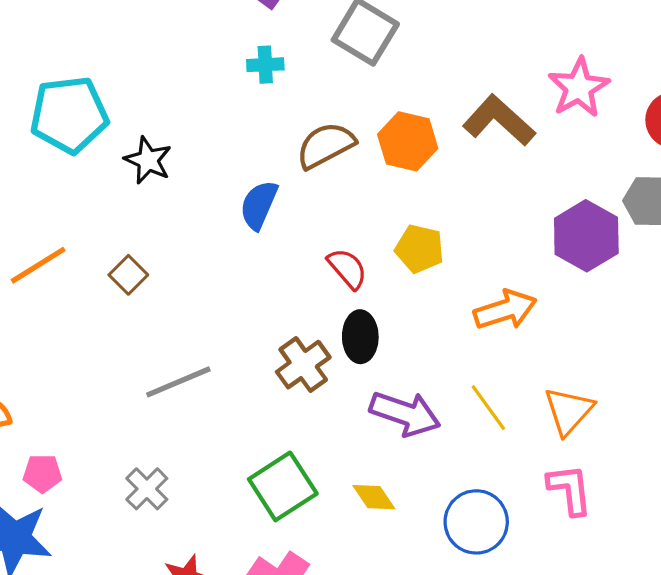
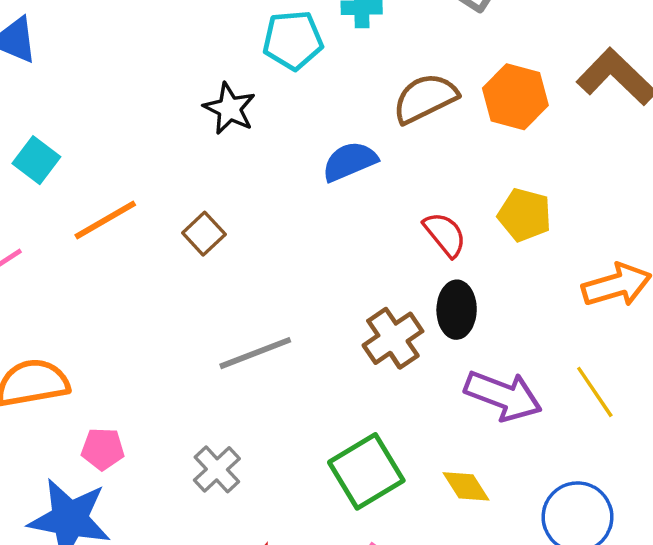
cyan pentagon: (69, 115) -> (293, 40), moved, size x0.7
blue semicircle: (259, 205) -> (350, 161), turned 42

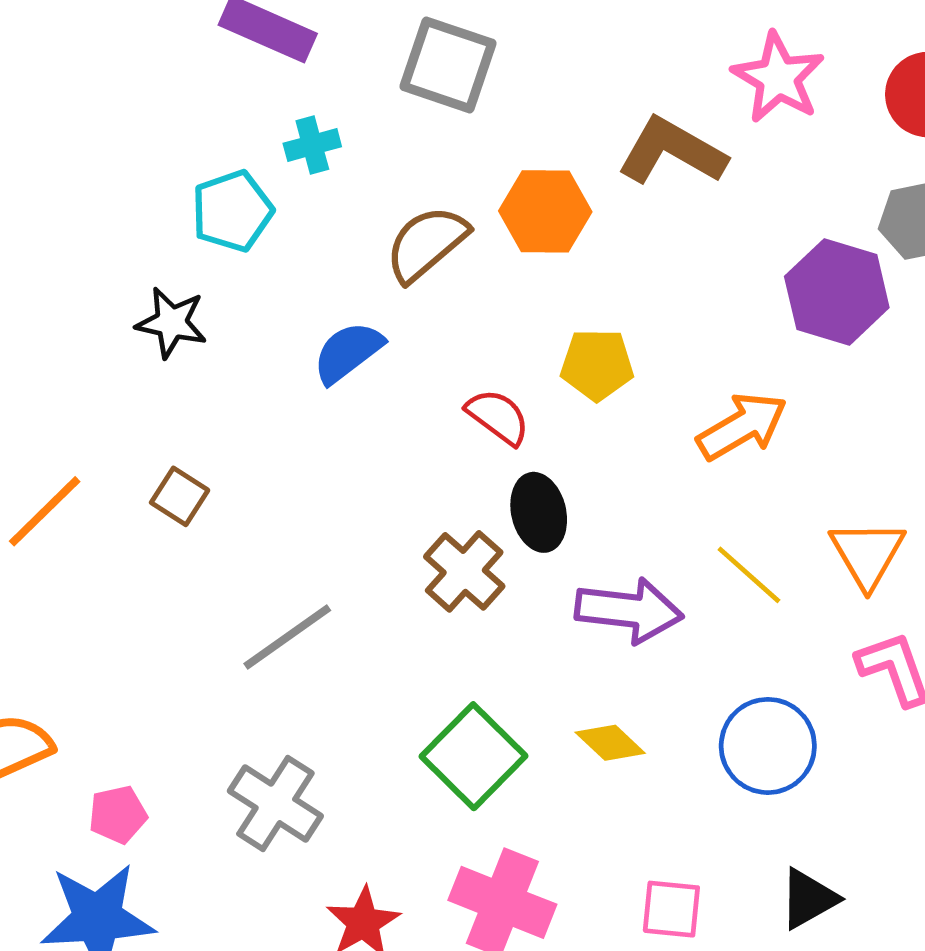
gray cross: (217, 469) -> (275, 803), size x1.4

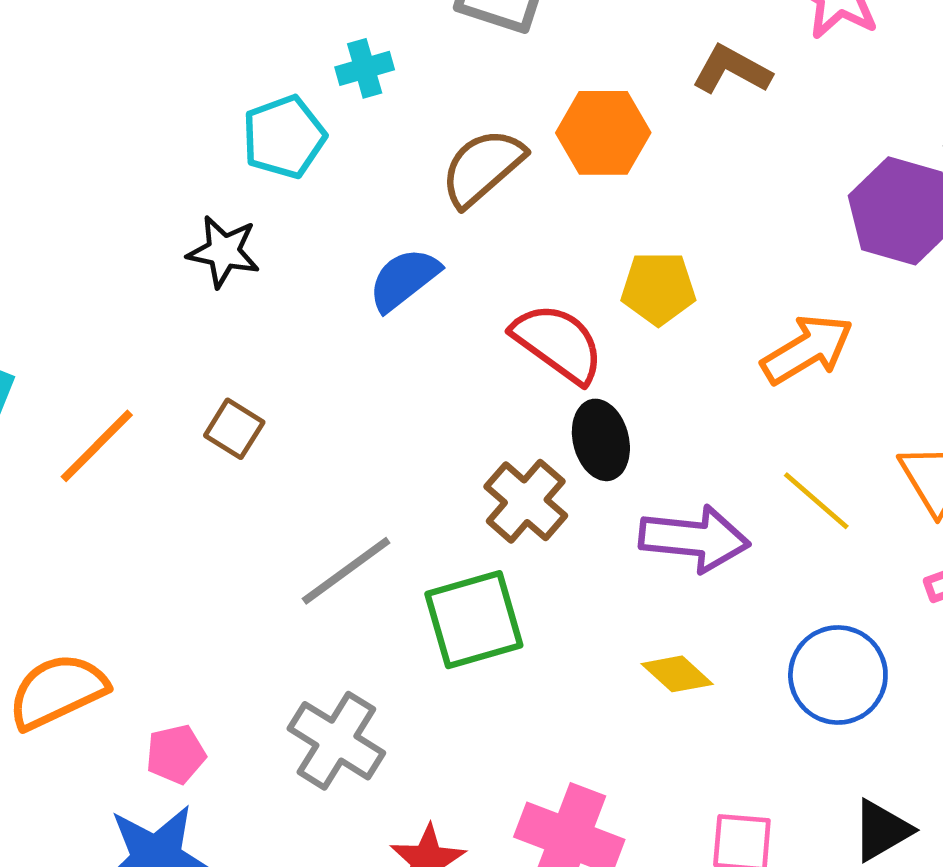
brown L-shape: (672, 151) -> (732, 70), size x0.7
red semicircle: (498, 417) -> (558, 343), size x1.4
green square: (473, 756) -> (474, 620), moved, turned 30

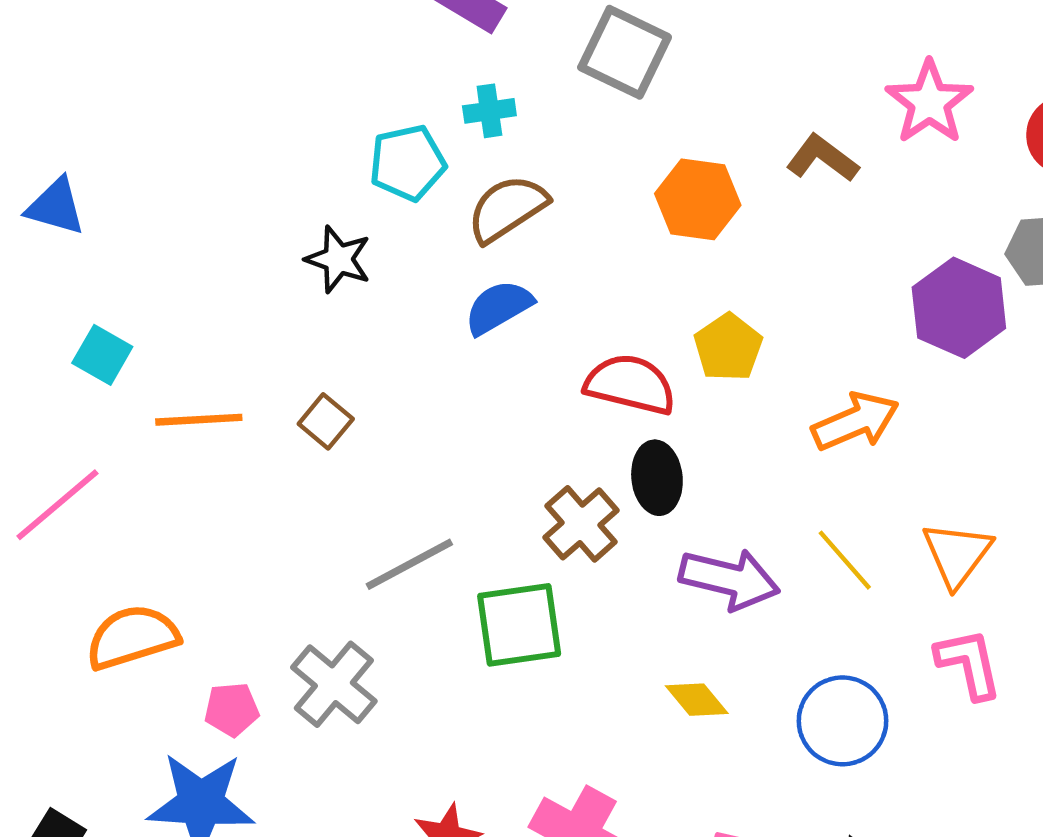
brown semicircle: (483, 167) -> (507, 208), moved
yellow pentagon: (658, 288) -> (728, 347), turned 30
red semicircle: (558, 343) -> (630, 384), turned -30
orange line: (97, 446) -> (199, 420), turned 34
gray cross: (336, 741) -> (334, 684), moved

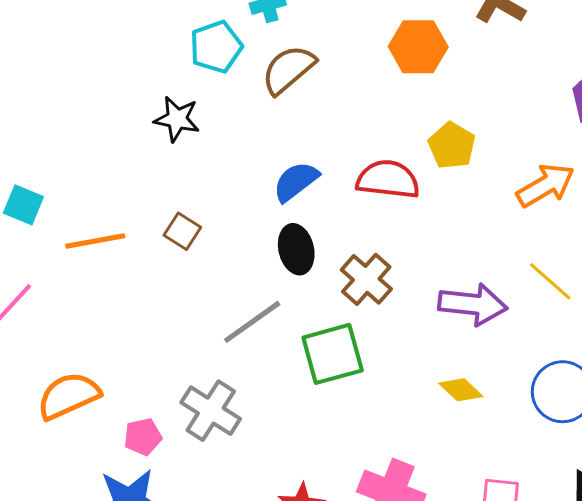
blue semicircle: (498, 307) -> (296, 182), moved
black ellipse: (657, 478) -> (296, 249), moved

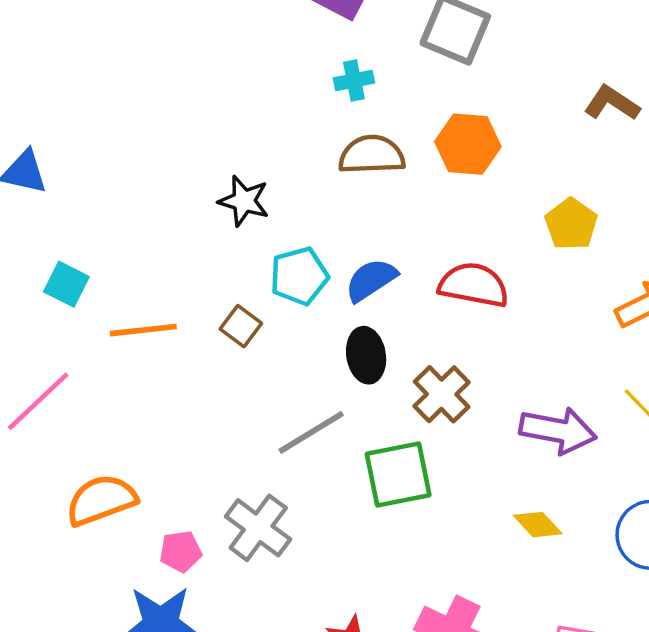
cyan pentagon: (216, 47) -> (299, 276), moved
orange hexagon: (418, 47) -> (468, 144), moved
brown semicircle: (288, 70) -> (372, 155), turned 34
yellow pentagon: (452, 146) -> (571, 224), moved

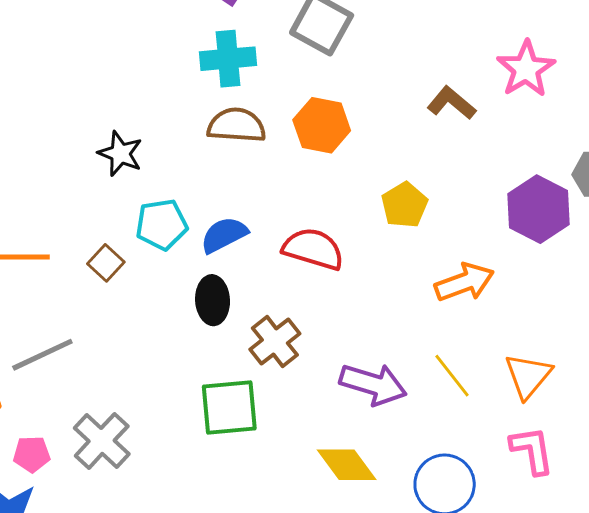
cyan cross: (354, 80) -> (228, 59), size x1.6
gray line: (311, 432) -> (42, 355), moved
yellow diamond: (538, 525) -> (347, 465), size x1.4

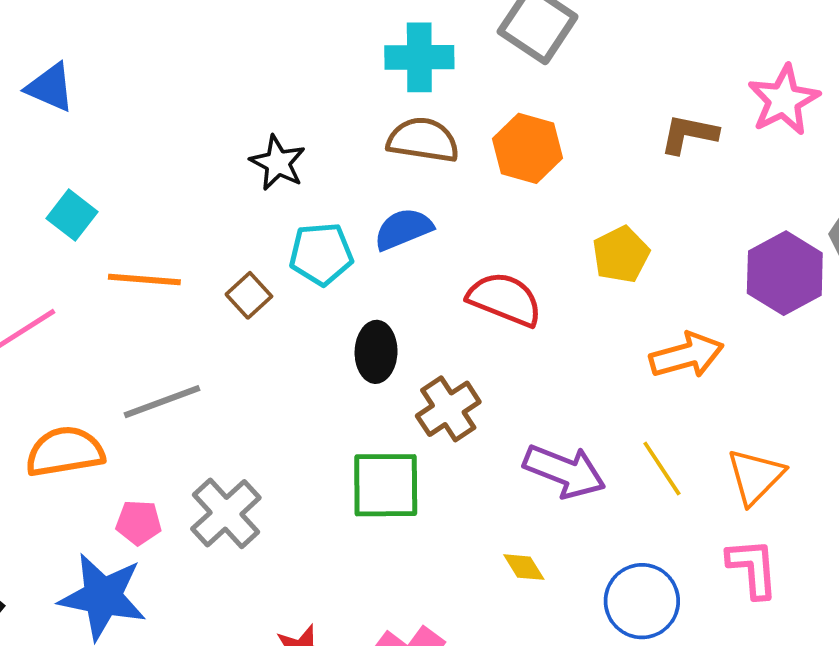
brown L-shape: (452, 103) -> (689, 134), turned -33
blue semicircle: (224, 235) -> (403, 229), moved
yellow diamond: (347, 465) -> (524, 567), size x0.6

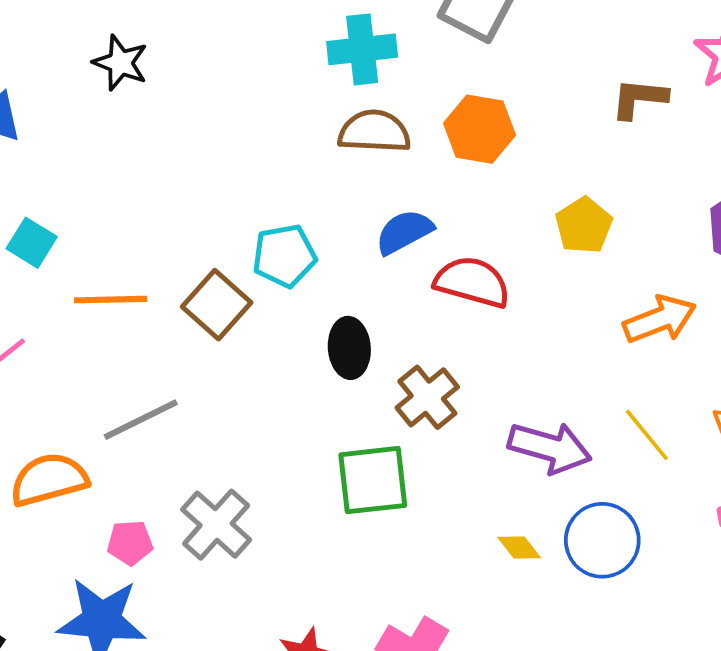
black star: (278, 163) -> (120, 63), moved
blue semicircle: (403, 229) -> (404, 232), moved
brown square: (249, 295) -> (217, 305), size x1.5
blue circle: (642, 601) -> (602, 540), moved

